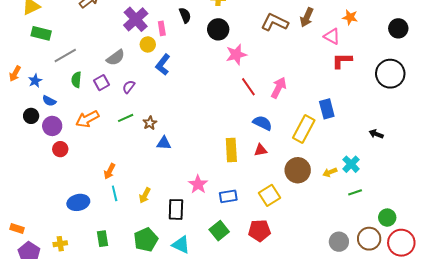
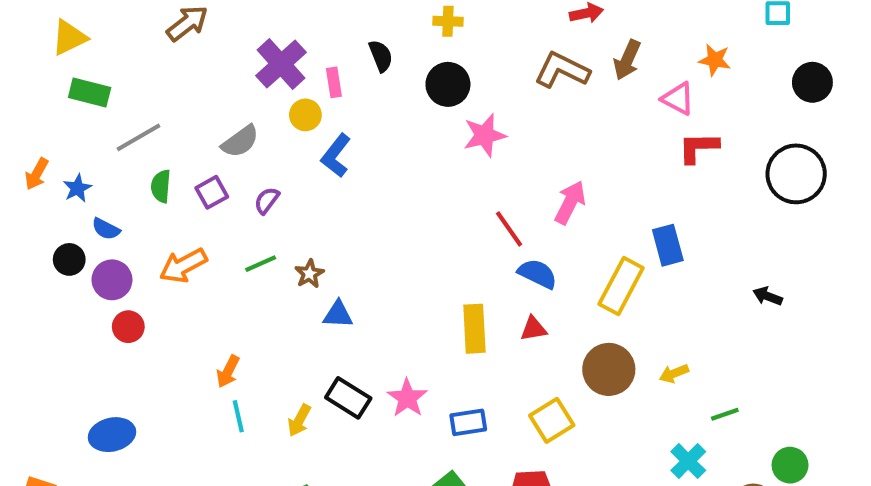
red line: (248, 87) -> (509, 229), moved
cyan cross: (351, 164) -> (688, 461), moved
blue ellipse: (78, 202) -> (112, 435), moved
black rectangle: (176, 209) -> (348, 398), moved, turned -60

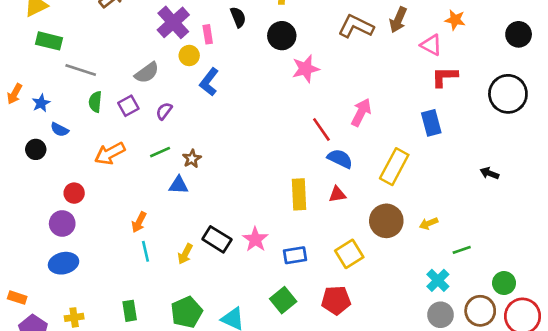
gray line: (138, 137) -> (81, 70), turned 48
blue rectangle: (668, 245) -> (431, 123), moved
purple circle: (112, 280) -> (62, 223), moved
blue triangle: (338, 314) -> (179, 185), moved

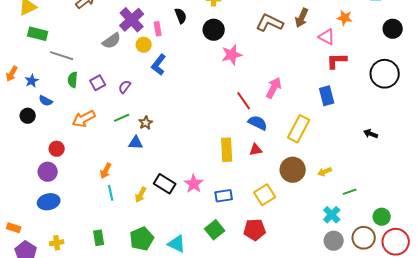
gray semicircle: (147, 73) -> (112, 41), moved

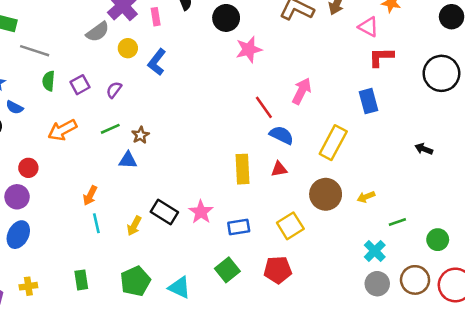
yellow circle: (144, 45) -> (128, 48), moved
blue ellipse: (49, 202) -> (18, 235), turned -50
green circle: (382, 217) -> (438, 240), moved

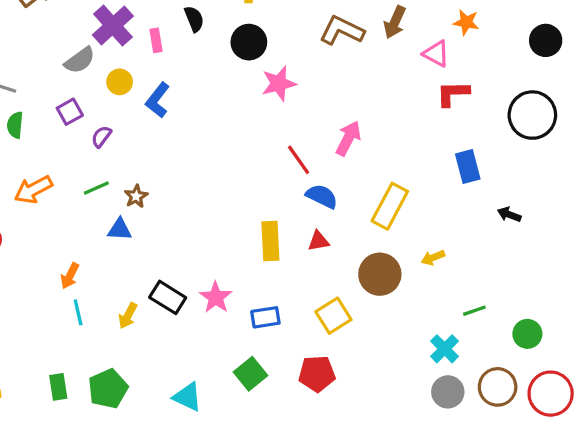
purple square: (80, 85) -> (70, 112), moved
blue rectangle: (368, 101) -> (468, 166), moved
yellow arrow: (366, 197) -> (433, 258), moved
green pentagon: (135, 281) -> (108, 389), moved

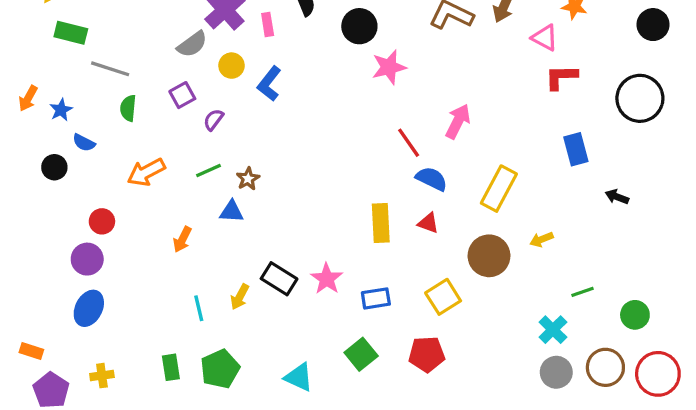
red triangle: (319, 241) -> (428, 223), turned 30
orange arrow: (70, 276) -> (182, 239), moved
cyan line: (78, 312) -> (199, 308), moved

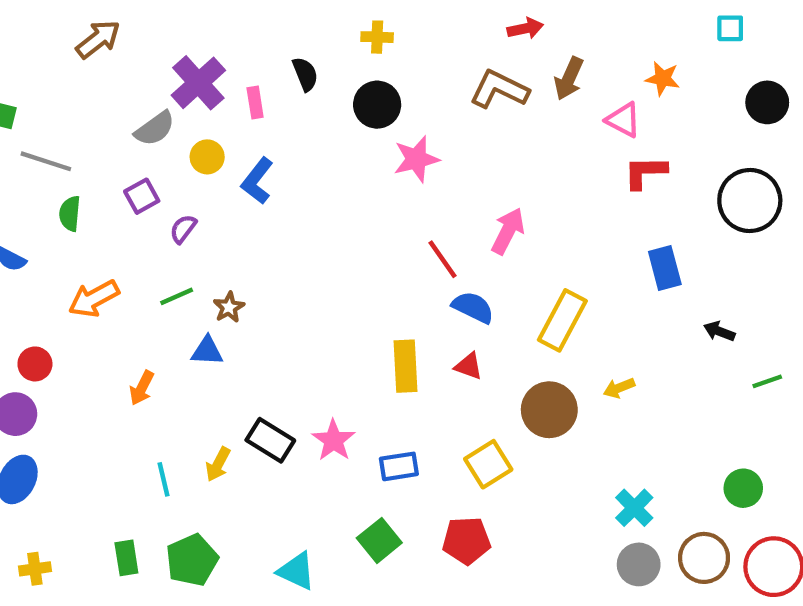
green line: (582, 292) -> (767, 381), moved

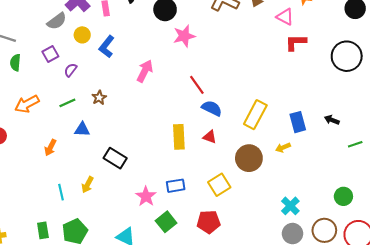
pink arrow: (508, 231) -> (145, 71), moved
blue rectangle: (665, 268) -> (298, 122), moved
brown star: (229, 307) -> (99, 98), moved
black rectangle: (270, 440) -> (115, 158), moved
pink star: (334, 440) -> (146, 196), moved

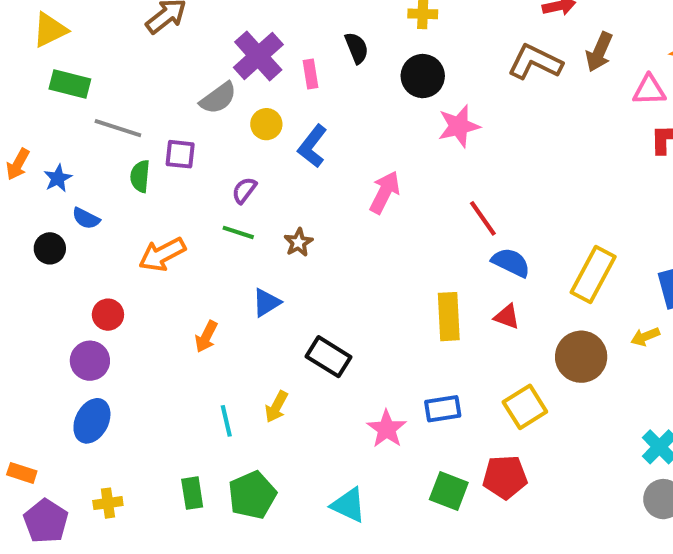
pink triangle: (285, 17) -> (649, 90), turned -30
purple square: (50, 54) -> (180, 154), moved, turned 35
green line: (67, 103) -> (238, 232), moved, turned 42
blue triangle: (82, 129) -> (266, 303), turned -35
green square: (166, 222) -> (449, 491), moved, turned -30

